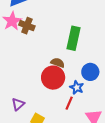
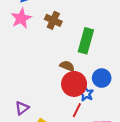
brown cross: (27, 26) -> (53, 20), moved
red circle: (53, 78) -> (74, 84), moved

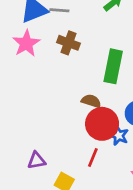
purple triangle: (22, 108) -> (36, 161), turned 32
red line: (77, 110) -> (93, 157), moved

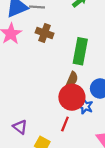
brown semicircle: (91, 101) -> (72, 79), moved, turned 96
purple triangle: (36, 161) -> (20, 127), turned 48

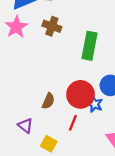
brown semicircle: (72, 79) -> (48, 101), moved

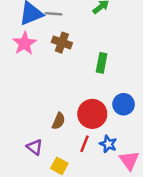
green rectangle: (90, 46) -> (102, 63), size x0.7
blue star: (95, 104) -> (108, 144), moved

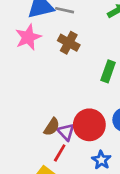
red line: (84, 144) -> (60, 153), moved
purple triangle: (35, 147) -> (66, 132), moved

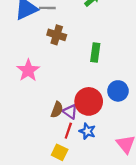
pink star: (28, 37) -> (28, 70), moved
blue star: (101, 160) -> (87, 131), moved

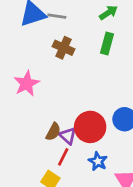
green rectangle: (95, 53) -> (107, 44), moved
blue star: (87, 131) -> (98, 161), moved

